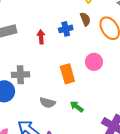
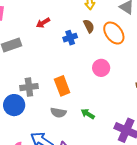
red arrow: (41, 37) -> (43, 23), moved, turned -112
orange rectangle: (67, 74) -> (62, 86), moved

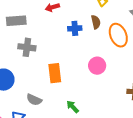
gray cross: (29, 87) -> (27, 47), moved
gray semicircle: (58, 113) -> (34, 100), moved

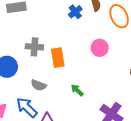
blue cross: (75, 28) -> (75, 12), turned -32
gray cross: (27, 47) -> (34, 47), moved

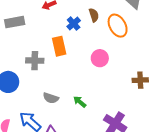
orange rectangle: (58, 58) -> (59, 46), moved
gray semicircle: (39, 85) -> (51, 98), moved

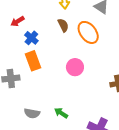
blue cross: (74, 24) -> (31, 38), moved

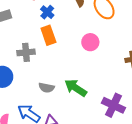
green arrow: (61, 113) -> (76, 88), size x1.6

